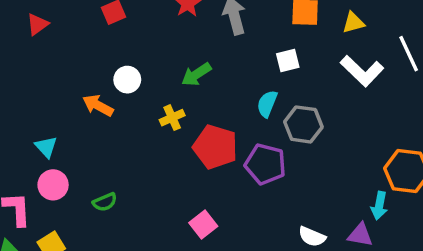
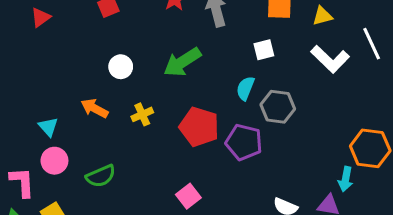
green arrow: (196, 74) -> (182, 62), size x1.4
orange arrow: (98, 105) -> (94, 108), moved
yellow cross: (172, 118) -> (142, 114), moved
green semicircle: (105, 202) -> (101, 176), size x1.4

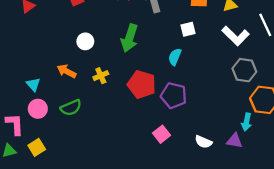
green arrow: (182, 62) -> (129, 38), turned -40
gray hexagon: (278, 107) -> (244, 70), moved
green semicircle: (101, 176) -> (71, 108), moved
pink square: (188, 196) -> (162, 134), moved

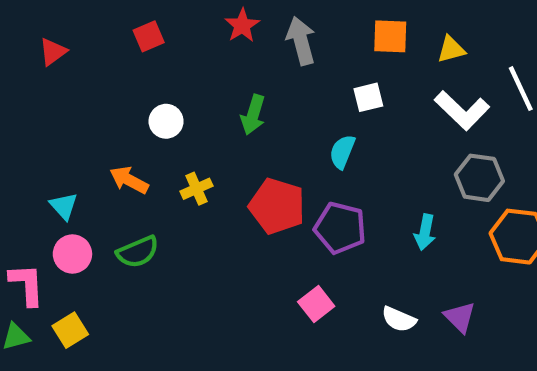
green arrow: (129, 38) -> (253, 115), size x0.7
cyan arrow: (247, 122) -> (425, 232), moved
purple triangle: (234, 141) -> (460, 317), turned 35

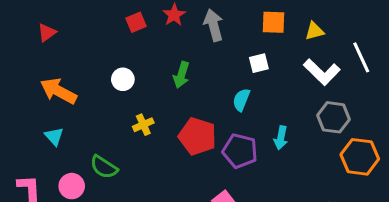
red square: (149, 36) -> (136, 22), moved
orange arrow: (129, 180) -> (59, 91), moved, size x1.4
cyan arrow: (425, 232) -> (281, 138), moved
green semicircle: (138, 252) -> (104, 167), turned 56
pink circle: (72, 254) -> (72, 186), moved

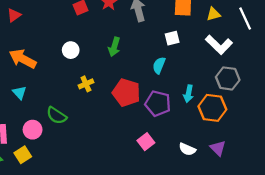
white line: (361, 57) -> (245, 18), moved
orange hexagon: (360, 157) -> (212, 108), moved

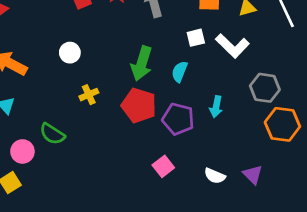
white L-shape: (219, 45) -> (232, 46), moved
green arrow: (114, 47) -> (142, 63), moved, size x1.4
orange hexagon: (212, 108) -> (282, 124), moved

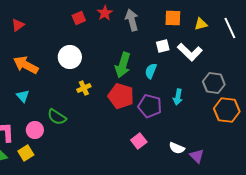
white circle: (70, 53) -> (70, 57), size x1.5
purple triangle: (253, 174) -> (197, 156), moved

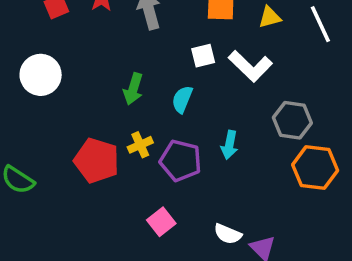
green arrow: (123, 65) -> (133, 89), size x0.7
yellow cross: (84, 88) -> (140, 145), moved
red pentagon: (121, 96) -> (97, 161), moved

